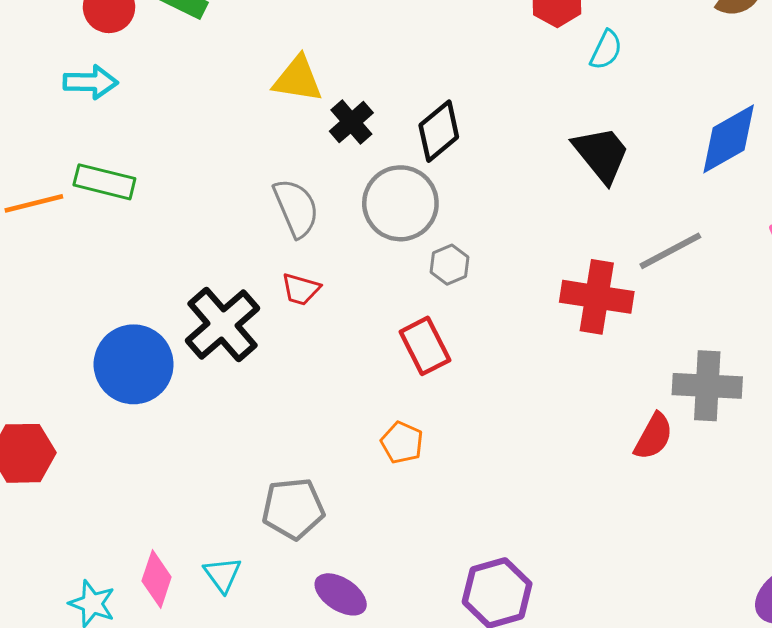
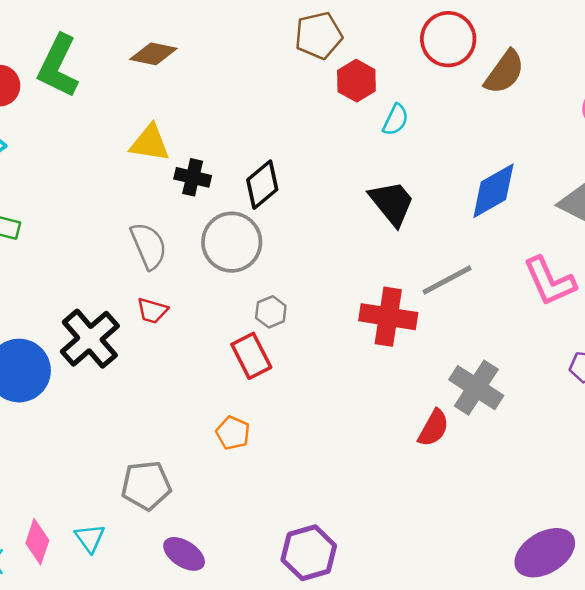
black cross: (351, 122) -> (193, 177), turned -36
gray hexagon: (450, 265) -> (271, 312), moved
gray cross: (707, 386) -> (476, 388), turned 30

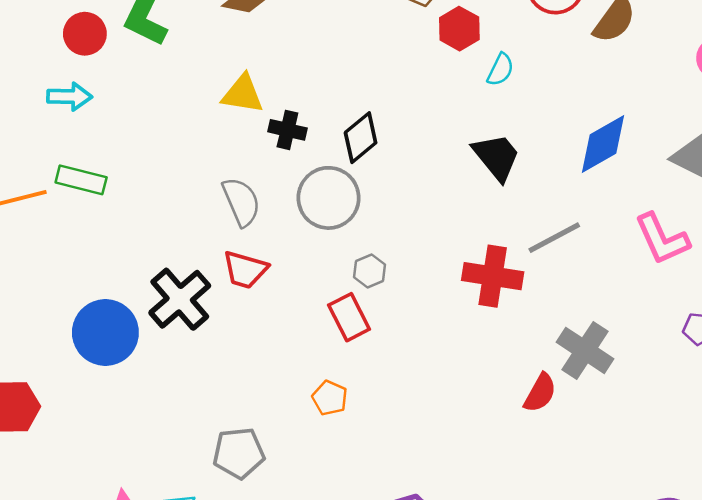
red trapezoid: (152, 311) -> (245, 270), size x1.4

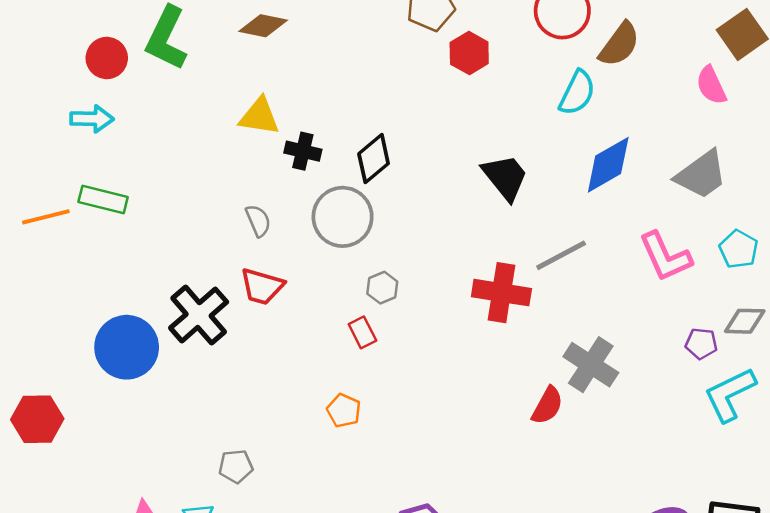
cyan semicircle: (500, 70) -> (577, 93), moved, size x1.4
gray semicircle: (241, 202) -> (258, 221), size x0.7
red rectangle: (349, 317) -> (362, 332), size x0.7
gray pentagon: (239, 453) -> (236, 466), moved, size x0.7

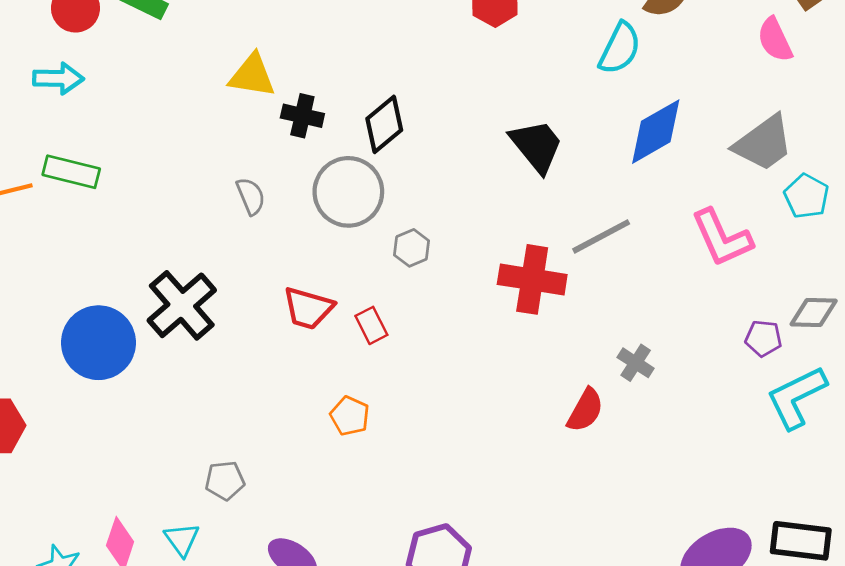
cyan pentagon: (739, 249) -> (806, 196), moved
red trapezoid: (262, 286) -> (308, 308), moved
gray hexagon: (382, 288) -> (412, 248), moved
gray cross: (591, 365) -> (636, 363), size x0.6

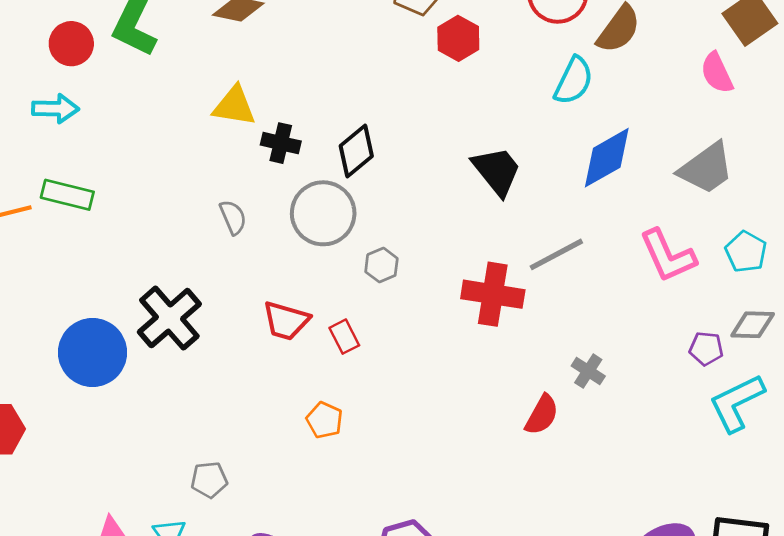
cyan pentagon: (806, 196) -> (746, 252), moved

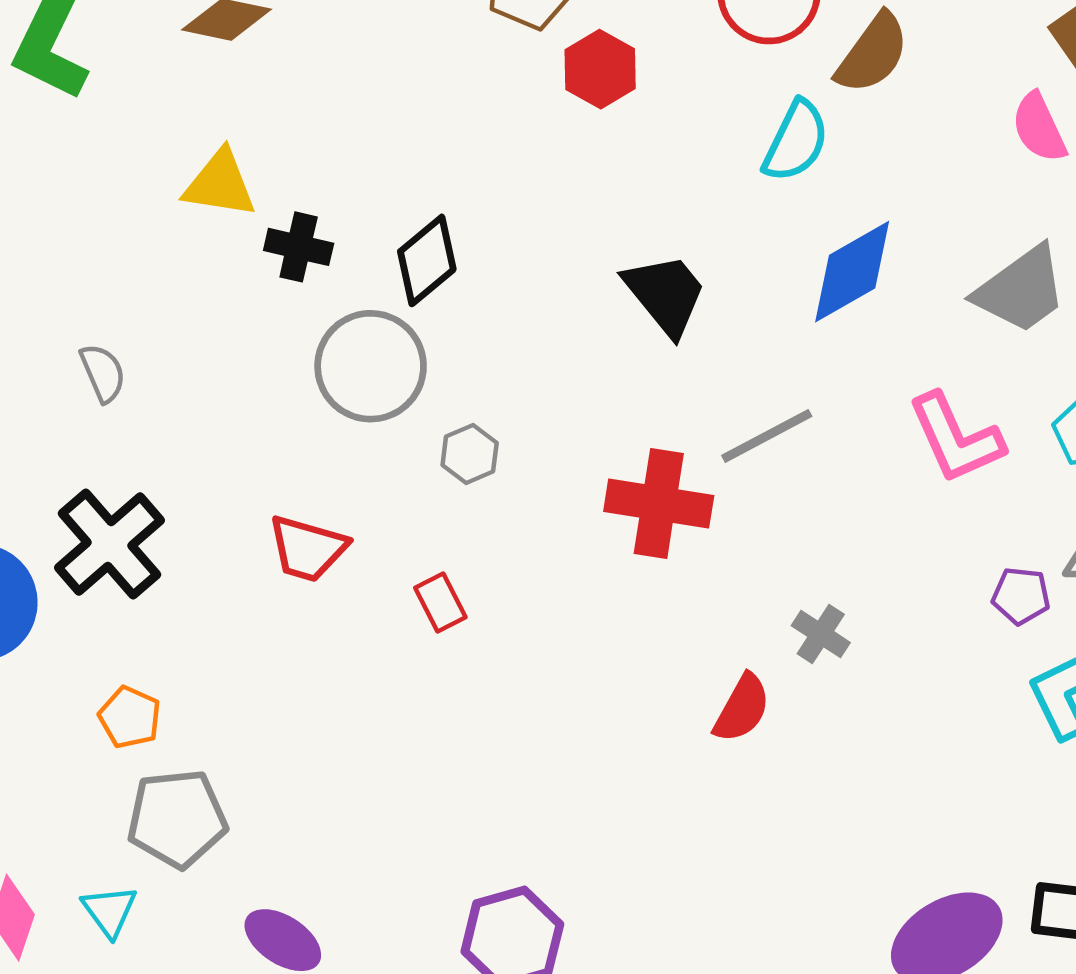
gray semicircle: (233, 217) -> (103, 373), moved
red rectangle: (344, 337) -> (440, 603), moved
orange pentagon: (324, 420) -> (130, 717), moved
gray pentagon: (209, 480) -> (177, 819), size x1.6

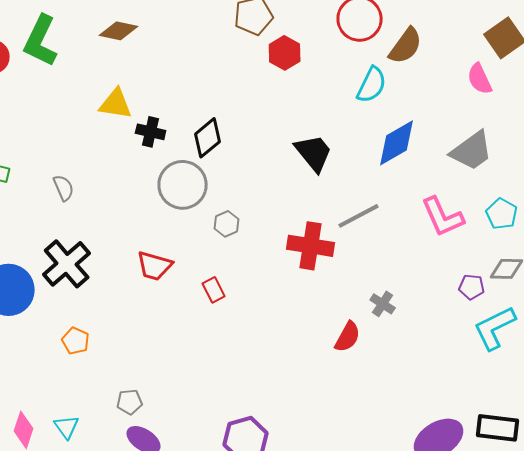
gray pentagon: (177, 819) -> (130, 402), moved, size x0.6

